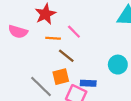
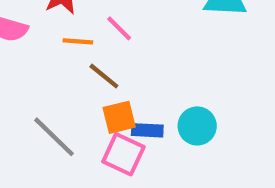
cyan circle: (118, 65) -> (197, 126), moved
orange square: (61, 77) -> (119, 117), moved

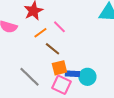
orange line: (78, 41) -> (40, 33), turned -40
cyan circle: (197, 126) -> (87, 77), moved

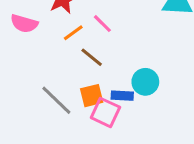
orange square: (59, 68) -> (92, 96), moved
cyan circle: (87, 77) -> (145, 82), moved

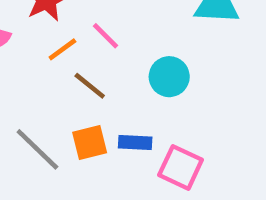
cyan circle: (145, 82) -> (169, 77), moved
pink square: (105, 112) -> (181, 167), moved

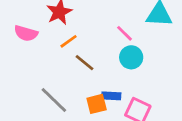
pink line: (106, 36) -> (125, 33), moved
orange square: (90, 143) -> (97, 104), moved

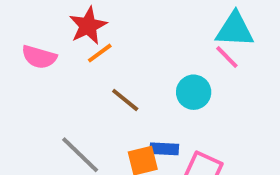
pink line: (125, 33) -> (227, 57), moved
orange line: (69, 41) -> (100, 53), moved

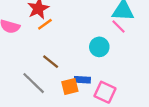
brown line: (125, 100) -> (51, 62), moved

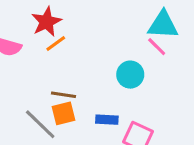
brown line: (51, 62) -> (63, 95), turned -30
orange square: (70, 87) -> (63, 113), moved

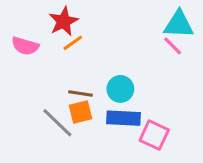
cyan circle: (130, 75) -> (120, 89), moved
blue rectangle: (107, 120) -> (123, 118), size x1.5

